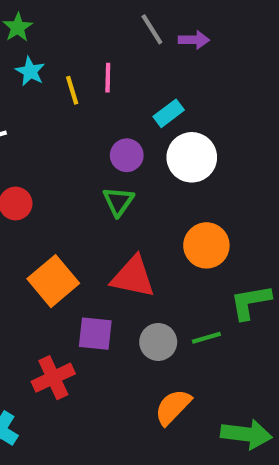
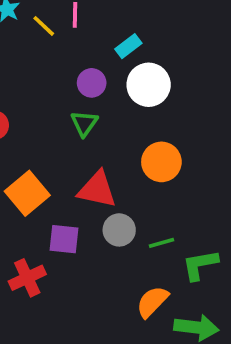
yellow line: (72, 90) -> (44, 26), turned -30
green L-shape: (250, 302) -> (200, 265), moved
gray circle: (158, 342) -> (119, 230), moved
orange semicircle: (173, 407) -> (152, 302), moved

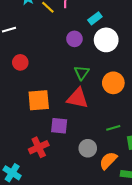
green triangle: (84, 123) -> (82, 73), moved
orange square: (27, 193) -> (39, 100), turned 35
gray circle: (119, 230) -> (88, 148), moved

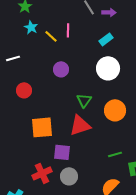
cyan rectangle: (95, 18) -> (106, 39), moved
purple circle: (74, 39) -> (61, 69), moved
red triangle: (78, 98) -> (80, 125), turned -30
gray circle: (88, 148) -> (69, 176), moved

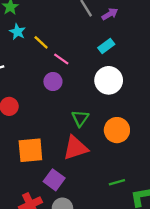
purple arrow: (109, 12) -> (110, 14), turned -32
pink line: (68, 30) -> (61, 59), moved, turned -56
purple square: (62, 152) -> (54, 180), turned 30

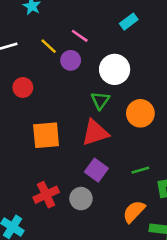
yellow line: (41, 42) -> (49, 46), moved
white circle: (109, 80) -> (115, 69), moved
purple square: (54, 180) -> (96, 170), moved

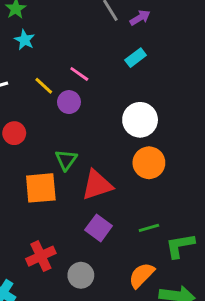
white circle: (115, 69) -> (140, 120), moved
green triangle: (100, 100) -> (66, 160), moved
gray circle: (81, 199) -> (81, 275), moved

